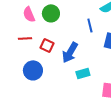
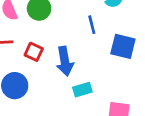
blue arrow: (70, 52) -> (65, 61), turned -40

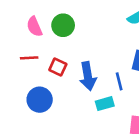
blue line: (92, 25) -> (119, 81), moved

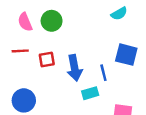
red square: (58, 67) -> (47, 59), turned -35
blue circle: (40, 100) -> (24, 100), moved

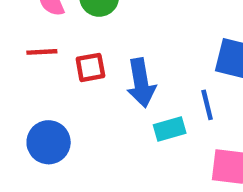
blue line: (103, 73) -> (207, 105), moved

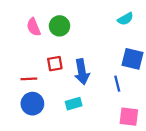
red line: (42, 52) -> (29, 79), moved
cyan rectangle: (170, 129) -> (74, 104), moved

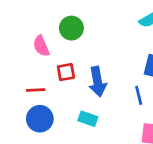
pink semicircle: (34, 27) -> (41, 46), moved
cyan rectangle: (74, 104) -> (88, 119), turned 35

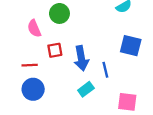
blue line: (139, 95) -> (105, 70), moved
cyan rectangle: (88, 119) -> (86, 89), moved, turned -56

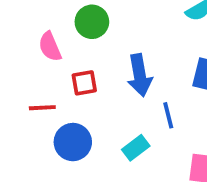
blue arrow: (81, 58) -> (140, 75), moved
blue circle: (33, 89) -> (73, 142), moved

